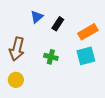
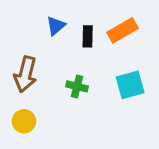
black rectangle: (58, 24) -> (88, 36), turned -32
orange rectangle: (88, 32) -> (123, 30), moved

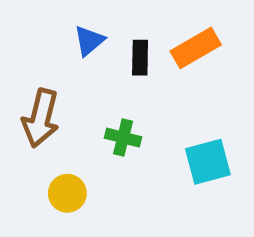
cyan square: (130, 85) -> (208, 162), moved
yellow circle: (24, 121) -> (67, 193), moved

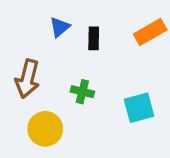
orange rectangle: (196, 48) -> (150, 32), moved
yellow circle: (67, 193) -> (45, 129), size x1.4

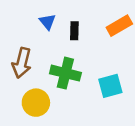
blue triangle: (60, 27) -> (47, 22), turned -30
green cross: (82, 92) -> (65, 73), size x1.6

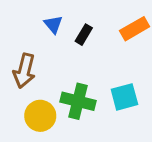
black rectangle: (74, 31) -> (84, 35), turned 30
green cross: (65, 73) -> (78, 101), moved

